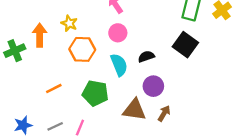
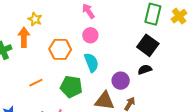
yellow star: (69, 23) -> (35, 19), moved
black semicircle: (146, 57) -> (145, 70), moved

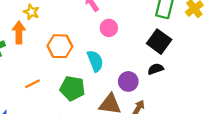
pink circle: (90, 35) -> (109, 28), moved

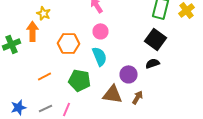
pink circle: (109, 28) -> (100, 31), moved

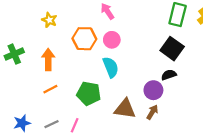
orange arrow: (32, 31) -> (48, 59), moved
orange hexagon: (68, 43) -> (84, 39), moved
purple circle: (128, 74) -> (153, 90), moved

